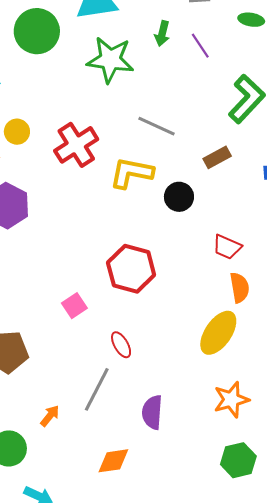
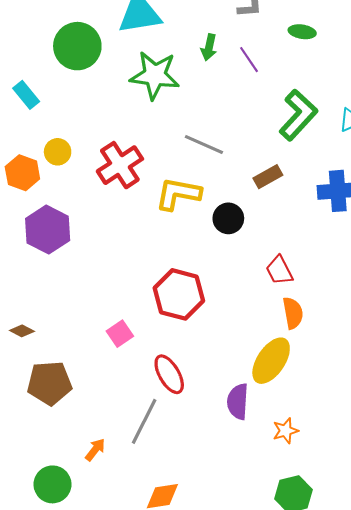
red trapezoid: (227, 247) -> (279, 270), turned 40
red ellipse: (121, 345) -> (169, 374), size x1.4
orange star: (231, 400) -> (285, 431), size x0.7
purple semicircle: (152, 412) -> (238, 402), moved

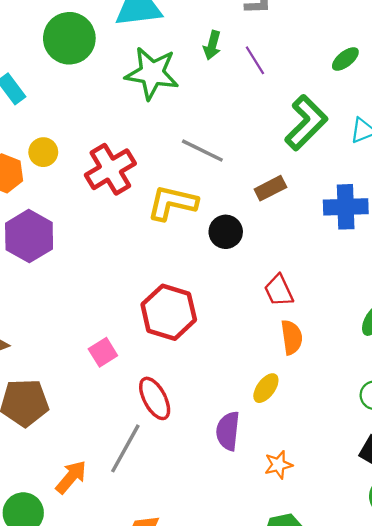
green ellipse: (302, 32) -> (345, 59), moved, turned -50
yellow ellipse: (271, 361) -> (266, 388), size x0.6
orange arrow: (95, 450) -> (71, 477), size x1.4

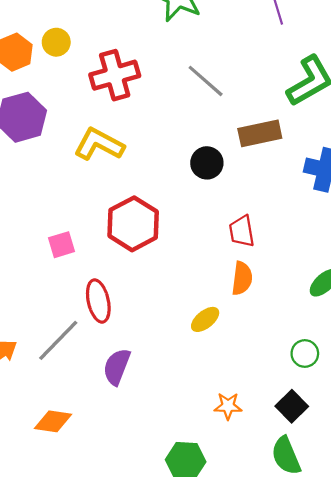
brown rectangle: (270, 188) -> (260, 133), size x1.4
yellow L-shape: (172, 203) -> (99, 144), moved
purple semicircle: (228, 431) -> (117, 367), moved
orange star: (278, 465) -> (228, 406), moved

